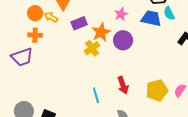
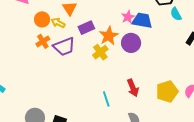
blue trapezoid: (151, 18) -> (142, 20), moved
orange cross: (35, 35) -> (43, 41), turned -32
purple trapezoid: (22, 57) -> (64, 47), moved

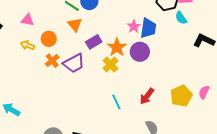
blue trapezoid: (142, 20) -> (148, 28), turned 95
yellow arrow: (58, 23) -> (27, 45), moved
red arrow: (133, 88) -> (147, 96), turned 66
cyan line: (106, 99) -> (116, 102), moved

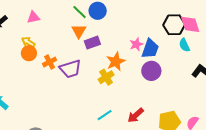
pink triangle: (27, 20) -> (33, 17), turned -32
orange circle: (49, 39) -> (29, 53), moved
purple rectangle: (94, 42) -> (92, 43), moved
purple circle: (140, 52) -> (151, 71), moved
cyan line: (116, 102) -> (105, 115), turned 70

